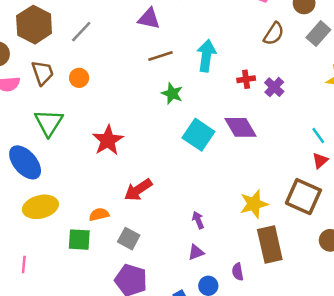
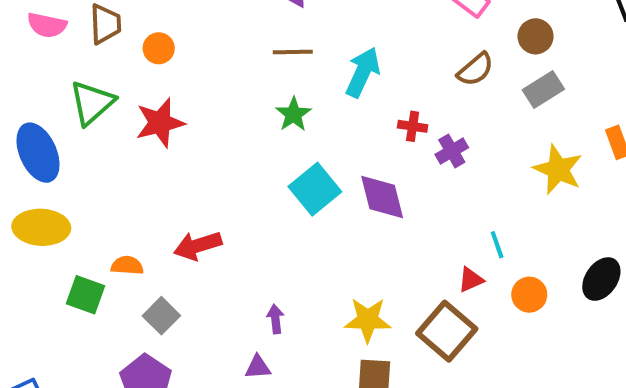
red star: (108, 140) -> (160, 123), moved
red triangle: (320, 161) -> (471, 280), moved

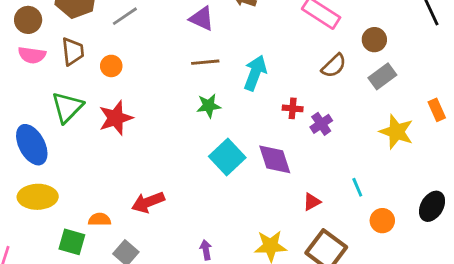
green star: (293, 114) -> (209, 106), turned 30
red triangle: (471, 280) -> (312, 202), moved

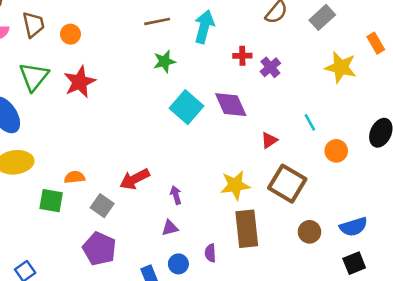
red arrow: (148, 202) -> (135, 179), moved

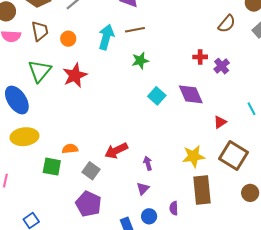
cyan arrow: (204, 27) -> (106, 37), moved
cyan square: (187, 107) -> (157, 96), size x0.7
purple triangle: (170, 228) -> (143, 189), turned -32

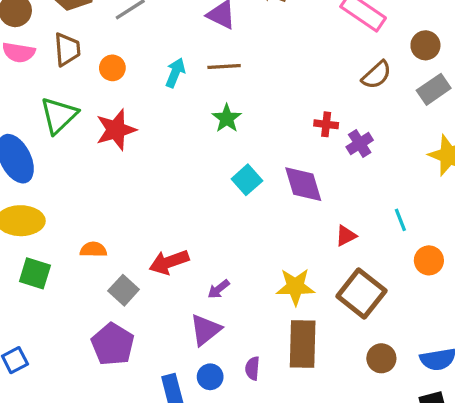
cyan arrow: (106, 37) -> (175, 73), size x0.7
green star: (140, 61) -> (227, 118), turned -30
purple arrow: (148, 163) -> (219, 289), turned -120
green square: (52, 167) -> (35, 273), moved
purple triangle: (143, 189) -> (205, 330), size x1.5

